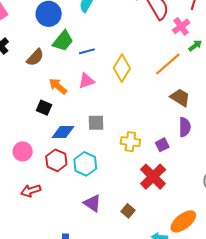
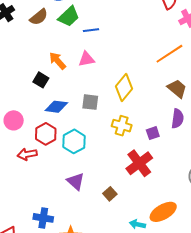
brown semicircle: (35, 57) -> (39, 17), moved
yellow diamond: (122, 68) -> (124, 88), moved
red arrow: (31, 191) -> (27, 154), moved

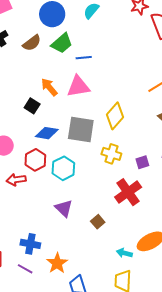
pink triangle: (86, 59) -> (78, 86), size x1.4
gray square: (90, 102) -> (81, 130), size x1.6

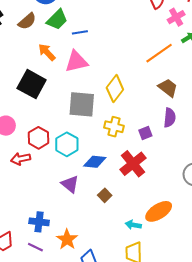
orange arrow: (49, 87) -> (47, 52), moved
black square: (32, 106) -> (32, 84), size x1.8
blue diamond: (47, 133) -> (95, 162), moved

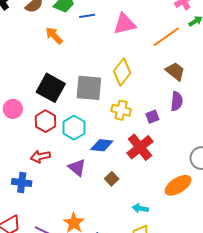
pink triangle: (76, 62) -> (125, 24), moved
black square: (32, 84) -> (51, 88), moved
red arrow: (21, 159) -> (40, 156), moved
orange ellipse: (159, 211) -> (178, 185), moved
blue cross: (39, 222) -> (22, 182), moved

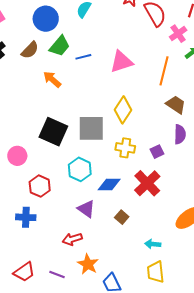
orange line: (166, 37) -> (164, 71), turned -36
red hexagon: (46, 121) -> (40, 186), moved
red arrow: (40, 156) -> (72, 239), moved
blue cross: (22, 182) -> (26, 217), moved

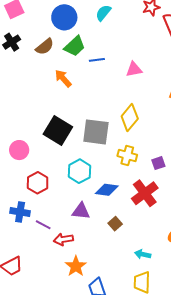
pink triangle: (121, 62) -> (134, 69), size x0.7
purple triangle: (86, 209) -> (81, 211), turned -36
purple line: (57, 275) -> (43, 225), moved

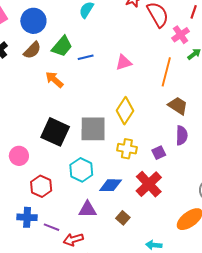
blue circle: (64, 17) -> (33, 21), moved

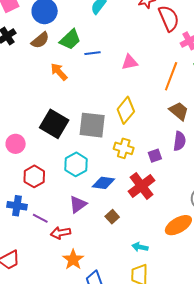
purple triangle: (88, 209) -> (78, 204), turned -42

